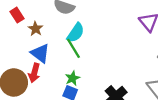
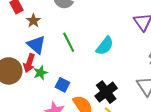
cyan semicircle: (76, 33) -> (105, 46), moved
green star: (72, 78) -> (40, 73), moved

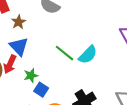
green line: (69, 42) -> (64, 53), moved, turned -30
green star: (40, 73) -> (31, 76), moved

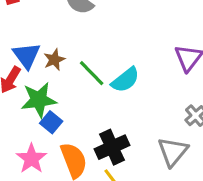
brown star: (19, 22) -> (54, 60), moved
green star: (31, 76) -> (39, 100), size x1.6

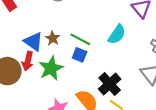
cyan semicircle: (125, 80) -> (117, 34), moved
blue square: (51, 122) -> (80, 55), moved

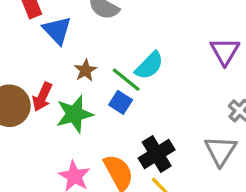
cyan semicircle: (117, 34) -> (149, 66), moved
blue triangle: (33, 41) -> (57, 30), moved

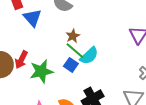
cyan semicircle: (149, 66) -> (89, 56), moved
brown star: (85, 70) -> (73, 36), moved

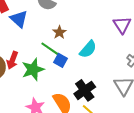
green line: (75, 51) -> (50, 49), moved
cyan semicircle: (89, 56) -> (88, 49), moved

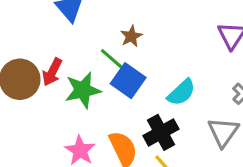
cyan semicircle: (88, 49) -> (181, 92), moved
blue square: (60, 60) -> (128, 81), size x1.5

